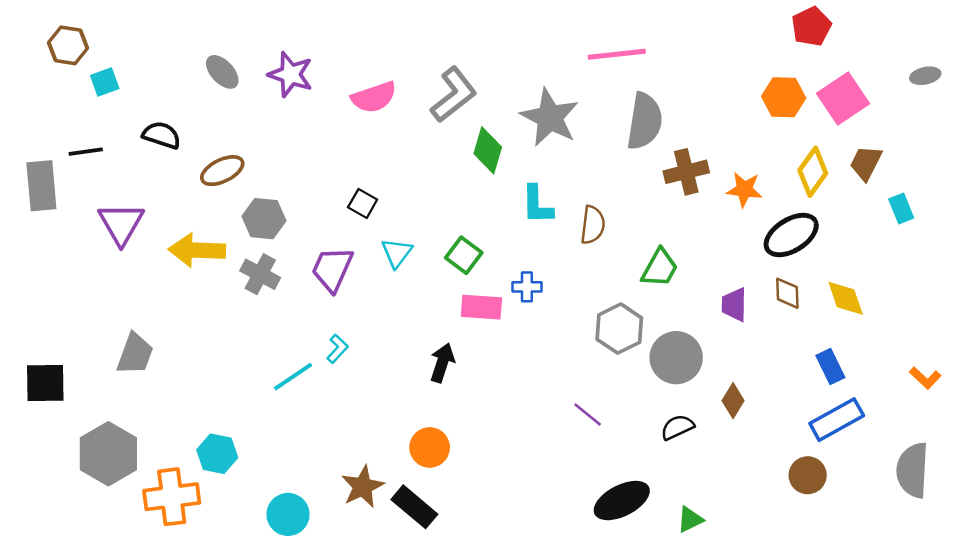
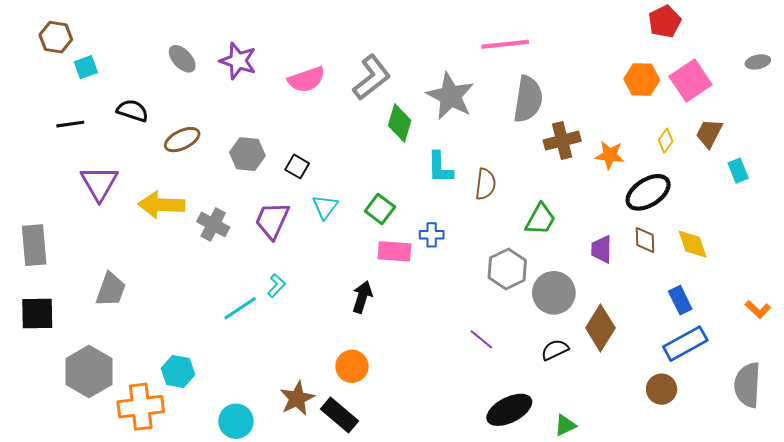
yellow diamond: (813, 172) -> (666, 141), size x0.6
gray rectangle: (41, 186) -> (34, 245), moved
gray hexagon: (264, 219) -> (247, 154), moved
brown diamond: (733, 401) -> (600, 328), size x1.6

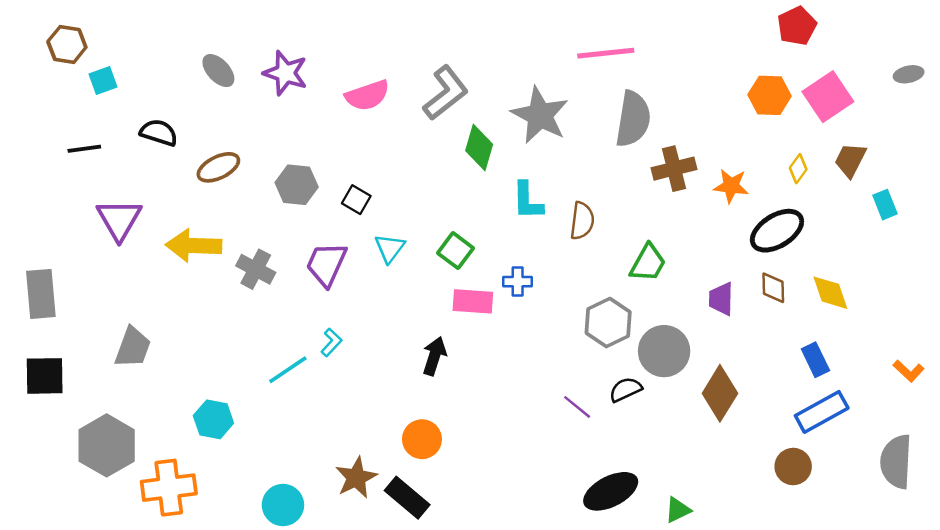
black semicircle: (555, 350) -> (626, 390), moved
cyan hexagon: (178, 371) -> (213, 419), moved

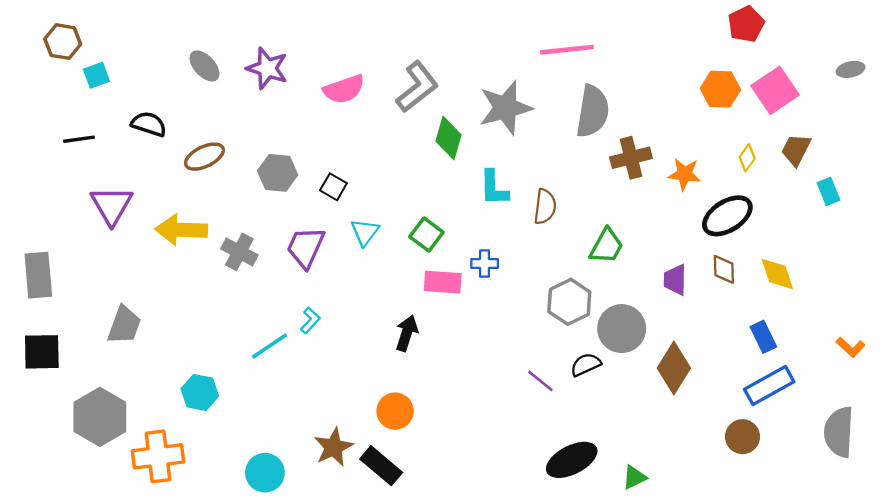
gray star: (540, 115) -> (505, 108), turned 30

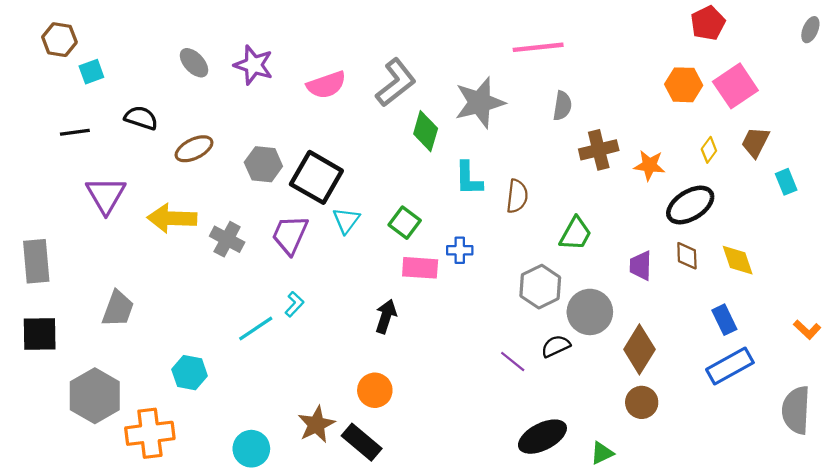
gray ellipse: (851, 69) -> (810, 30), moved, turned -55
gray semicircle: (593, 111) -> (562, 106), size x0.6
black square: (333, 187) -> (316, 177), size x2.0
brown circle: (742, 437) -> (642, 402), moved

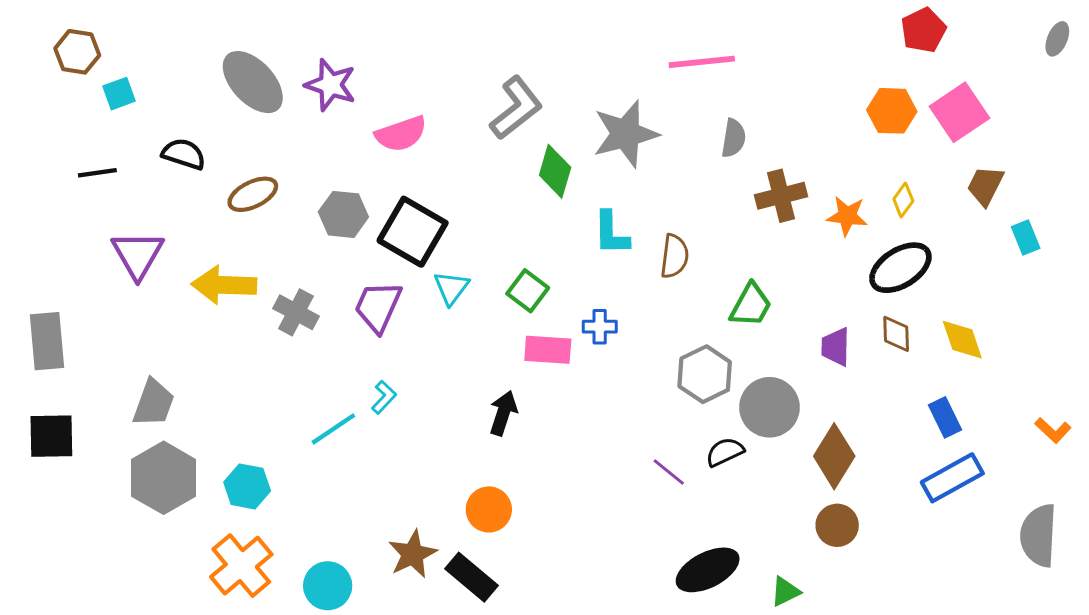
gray ellipse: (194, 63) -> (253, 82), size x1.6
pink semicircle: (326, 85) -> (401, 134), moved
yellow diamond: (709, 150) -> (903, 200), moved
gray hexagon: (95, 396) -> (164, 478), moved
orange cross: (150, 433) -> (241, 566), moved, turned -33

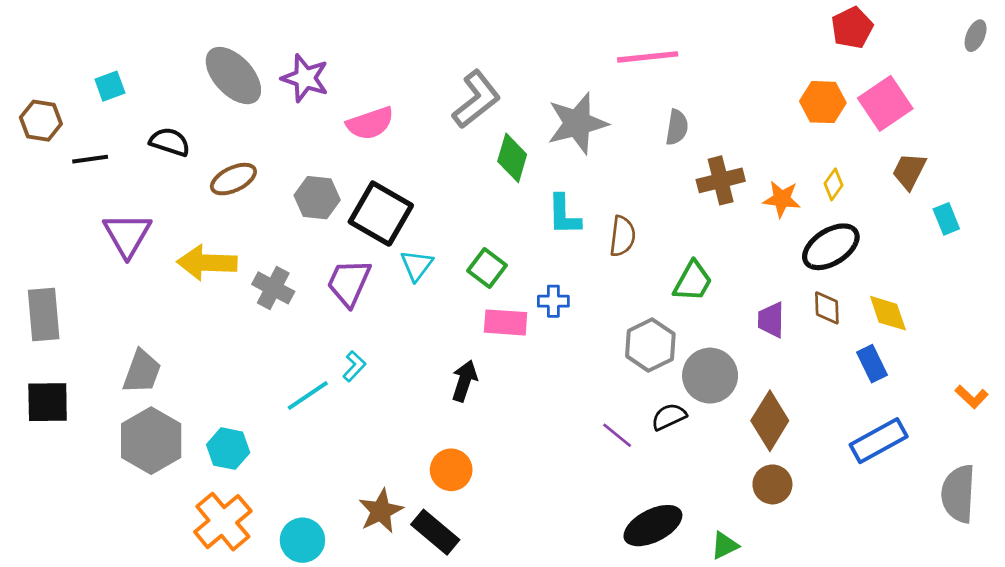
brown hexagon: (77, 52) -> (41, 121), moved
blue rectangle: (945, 417) -> (872, 364), moved

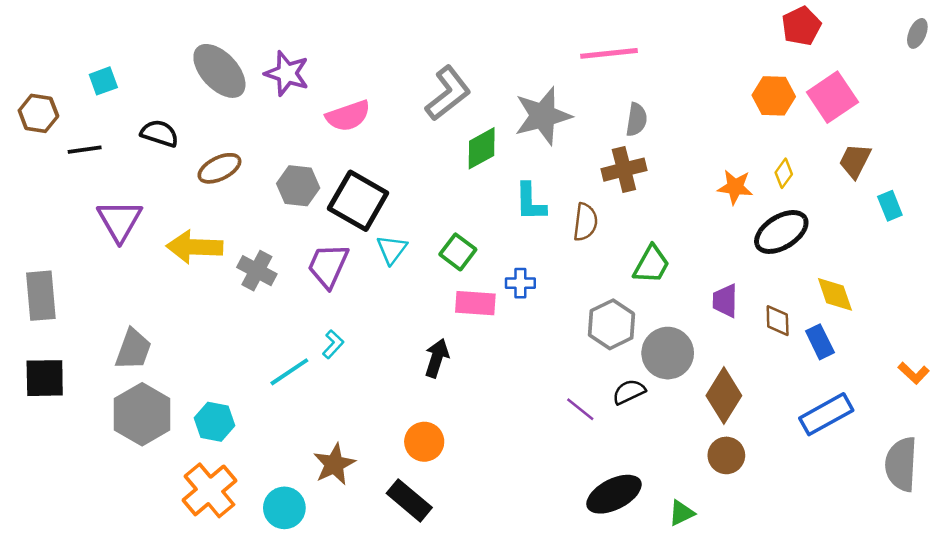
green diamond: (512, 158) -> (482, 148), turned 45
brown cross: (721, 180) -> (624, 170), moved
brown diamond: (827, 308) -> (778, 321), moved
brown star: (381, 511) -> (334, 464), moved

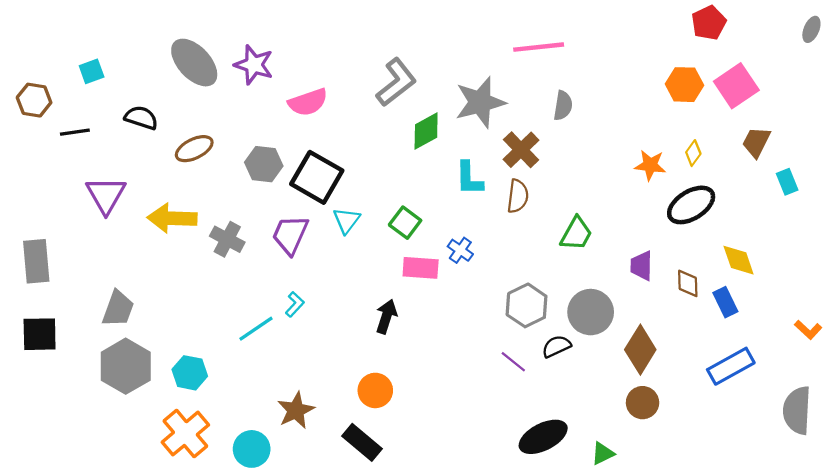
brown cross: (624, 170) -> (521, 150), moved, turned -30
blue cross: (520, 283) -> (460, 250), turned 35
gray hexagon: (611, 324) -> (527, 305), moved

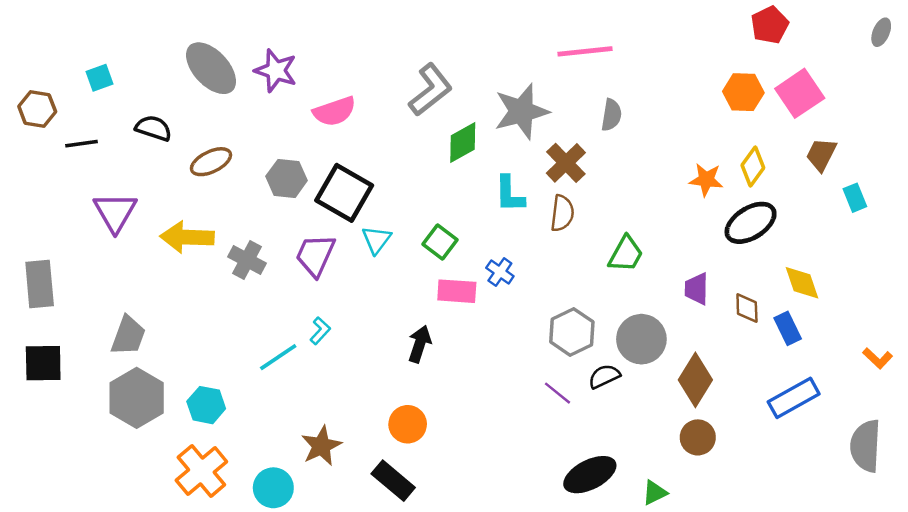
yellow diamond: (693, 153) -> (753, 166), size x1.4

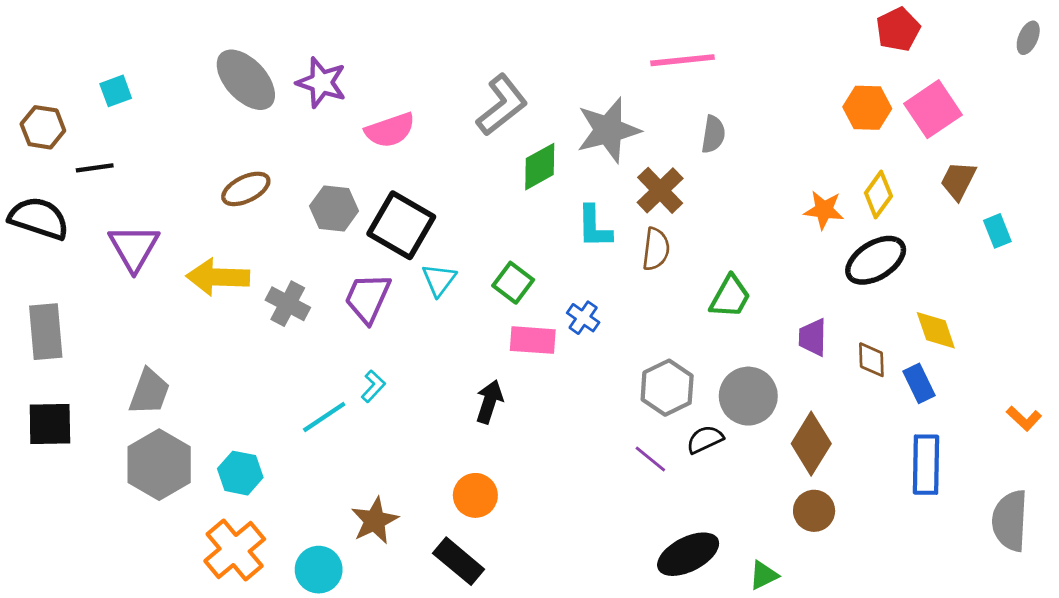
black semicircle: (153, 128) -> (39, 218), moved, size x1.4
blue rectangle: (794, 398) -> (926, 465), turned -60

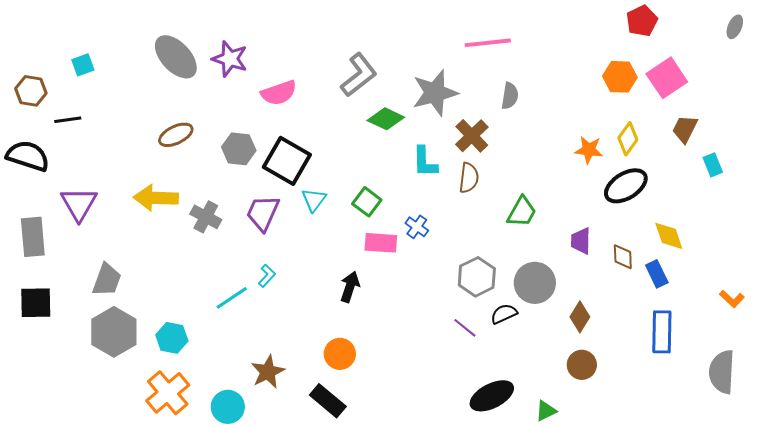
green diamond: (540, 167) -> (386, 119), turned 54
purple triangle: (134, 248) -> (79, 204), moved
brown diamond: (811, 444) -> (580, 317), size x0.7

